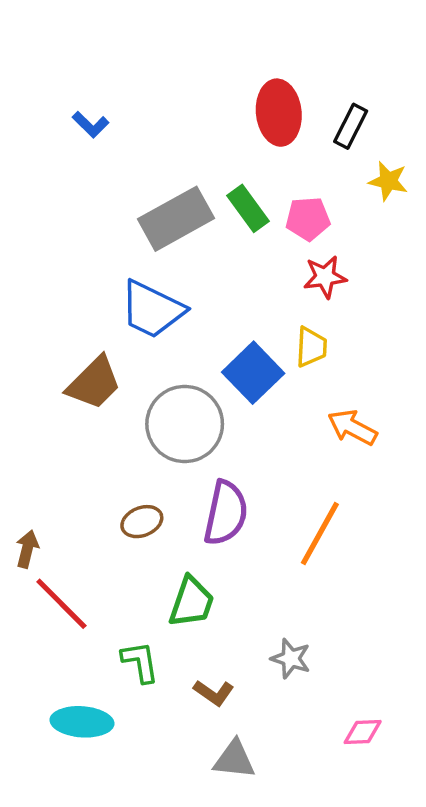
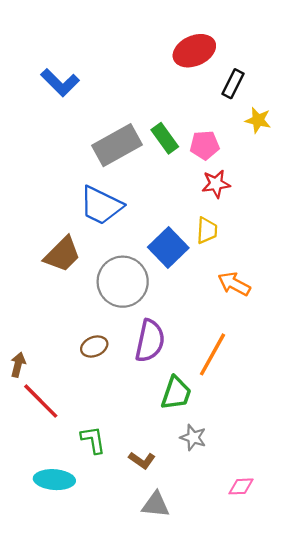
red ellipse: (279, 113) -> (194, 51), moved, turned 72
blue L-shape: (91, 125) -> (60, 83), size x1.6
green trapezoid: (191, 602) -> (176, 393), moved

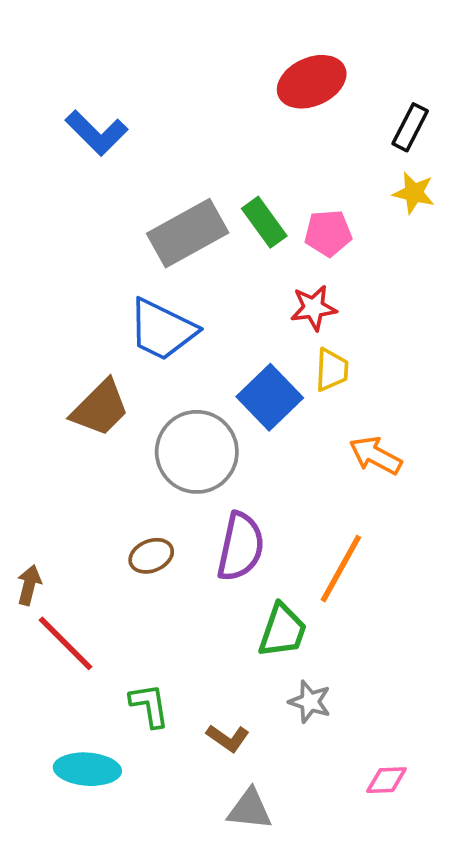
black rectangle: (233, 84) -> (410, 127), moved
red star: (216, 184) -> (313, 308), moved

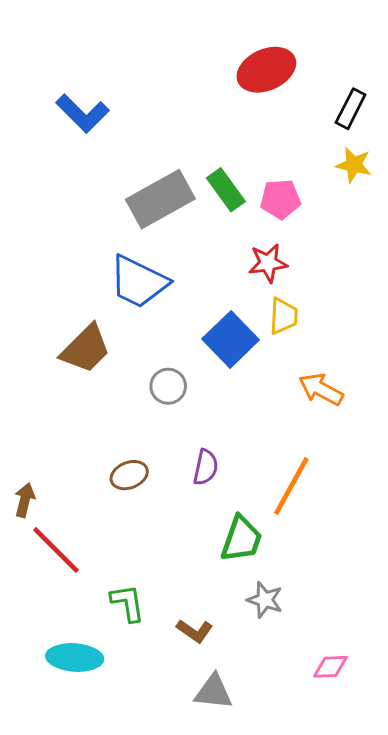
gray circle: (197, 452) -> (168, 386), size x0.5
purple semicircle: (241, 547) -> (206, 467), size x0.6

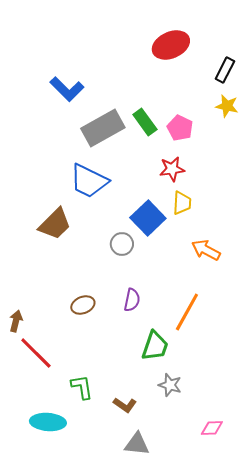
blue L-shape: (82, 113) -> (67, 89), moved
pink pentagon: (280, 199) -> (180, 128), turned 30
gray circle: (168, 386) -> (122, 244), moved

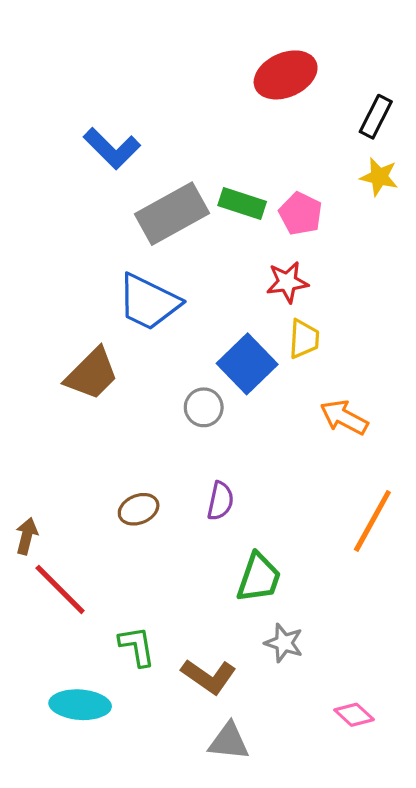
green rectangle: (145, 122) -> (242, 204), turned -36
orange line: (187, 312) -> (372, 521), moved
brown L-shape: (125, 405) -> (209, 676), size x1.4
pink diamond: (212, 428) -> (354, 715), turned 45

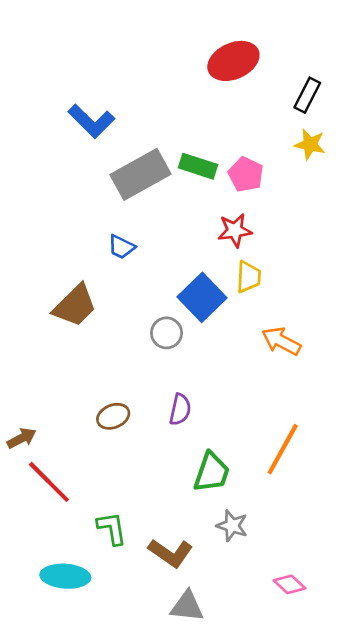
blue trapezoid: (149, 302) -> (121, 247), size x0.5
orange line: (372, 521) -> (283, 449), moved
brown arrow: (27, 536) -> (22, 438), turned 48

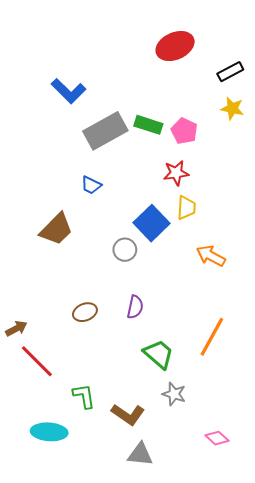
black rectangle: (307, 95) -> (230, 72), turned 35
green trapezoid: (212, 472) -> (159, 354), turned -68

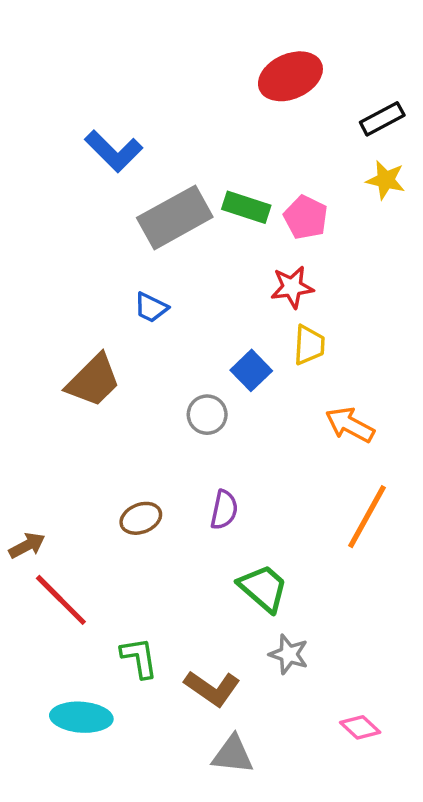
blue square: (151, 223) -> (251, 370), size x0.7
orange line: (212, 337) -> (367, 517), moved

